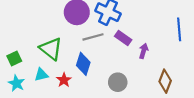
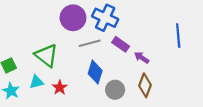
purple arrow: (144, 51) -> (142, 58), turned -72
blue diamond: (83, 64) -> (95, 72), moved
brown diamond: (165, 81) -> (145, 85), moved

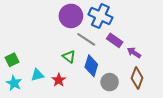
gray line: (90, 43) -> (86, 39), turned 48
green triangle: (46, 55) -> (69, 57), moved, size x0.6

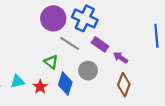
blue diamond: (91, 66) -> (65, 84), moved
gray circle: (110, 82) -> (88, 71), moved

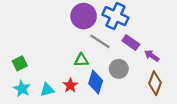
green triangle: (51, 62) -> (81, 60), turned -40
cyan triangle: (17, 81) -> (47, 90), moved

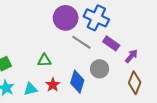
purple arrow: (152, 56) -> (131, 56), turned 96
green triangle: (81, 60) -> (44, 60), moved

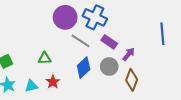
gray circle: (100, 69) -> (109, 67), moved
blue diamond: (77, 82) -> (84, 68), moved, turned 30

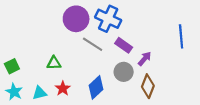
blue diamond: (84, 68) -> (96, 87), moved

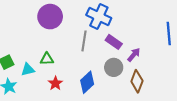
purple circle: (76, 19) -> (50, 17), moved
gray line: (93, 44) -> (84, 41), turned 66
cyan triangle: (40, 93) -> (28, 70), moved

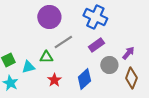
gray line: (84, 41) -> (63, 42), moved, turned 48
purple rectangle: (114, 42) -> (96, 45), moved, turned -70

